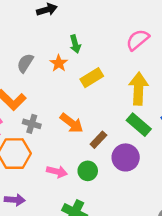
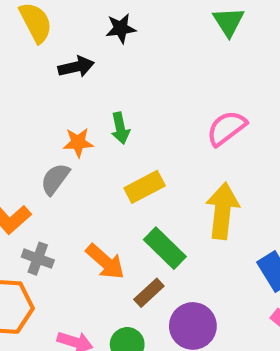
gray semicircle: (25, 63) -> (55, 179), moved
orange star: (59, 63) -> (78, 142), moved, turned 30
green rectangle: (139, 125) -> (165, 248), moved

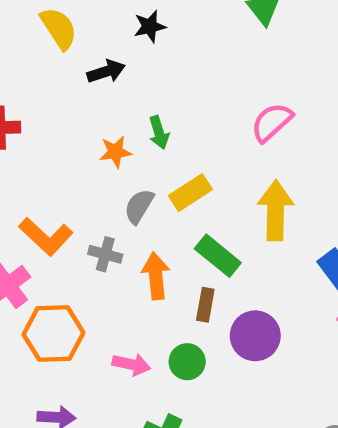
gray semicircle: (55, 179) -> (139, 206), moved
gray cross: (38, 259) -> (105, 254), moved
orange arrow: (105, 262) -> (156, 276), turned -132
brown rectangle: (149, 293) -> (205, 305), turned -32

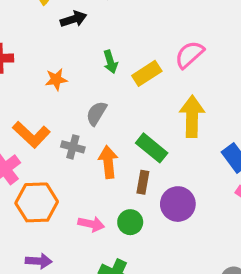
orange star: (115, 152) -> (56, 79), moved
yellow rectangle: (190, 193) -> (147, 73), moved

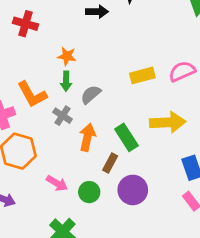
green arrow: (110, 62) -> (66, 81), moved
yellow arrow: (192, 116) -> (168, 122), turned 68

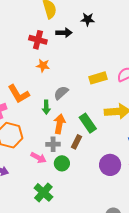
red cross: (25, 24) -> (38, 40), moved
green arrow: (66, 81) -> (46, 107), moved
gray cross: (63, 116) -> (53, 144), moved, turned -32
purple circle: (133, 190) -> (110, 165), moved

